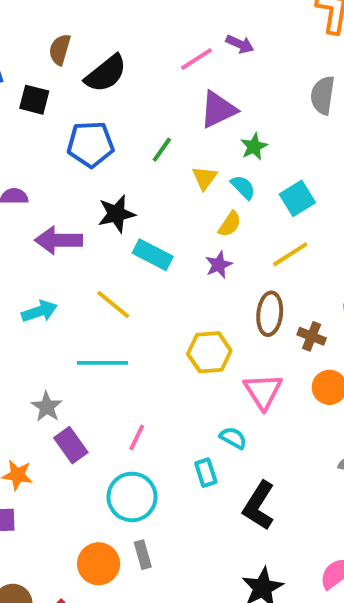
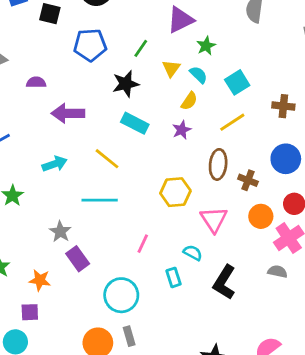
black star: (116, 214) -> (126, 84), moved
pink line: (137, 437) -> (143, 244), moved
black L-shape: (259, 506) -> (224, 282), moved

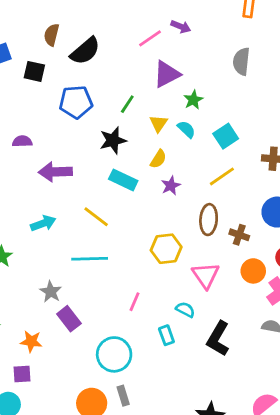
yellow semicircle: (189, 101) -> (158, 159), moved

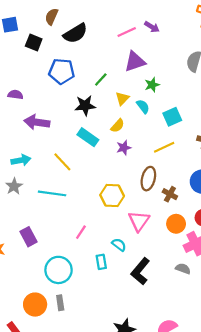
gray star: (51, 292) -> (14, 186), moved

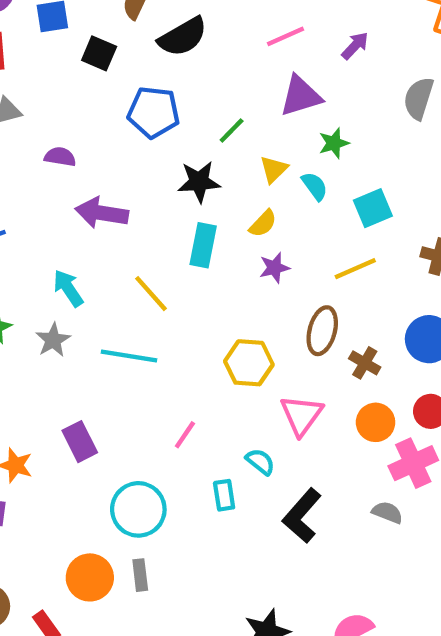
purple arrow: (152, 27) -> (355, 46), moved, turned -80
cyan rectangle: (88, 137) -> (203, 245), turned 65
cyan arrow: (21, 160) -> (68, 288), turned -114

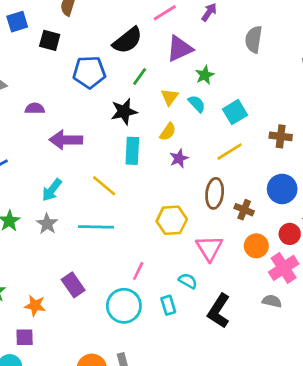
black semicircle: (183, 37) -> (127, 40), moved
cyan arrow: (68, 288) -> (52, 190), turned -100
cyan circle: (138, 509) -> (124, 306), moved

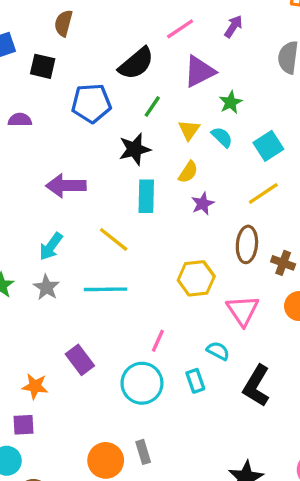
purple semicircle: (35, 109) -> (20, 120), moved

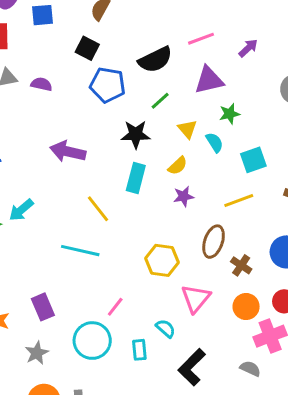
black square: (43, 66) -> (87, 48), moved
yellow triangle: (189, 130) -> (187, 129), turned -30
cyan arrow: (51, 246) -> (21, 210), moved
gray star: (46, 287) -> (37, 353), moved

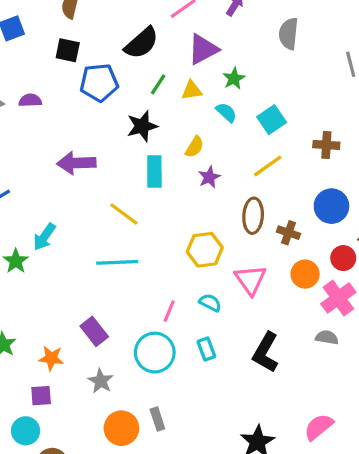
yellow triangle: (187, 129) -> (192, 90), moved, turned -42
cyan semicircle: (166, 328) -> (210, 303), moved

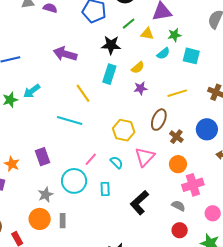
cyan semicircle: (226, 112) -> (163, 53), turned 80
cyan square: (272, 120) -> (191, 56), moved, turned 30
red circle: (343, 258) -> (180, 230), moved
gray star: (101, 381) -> (46, 195), moved

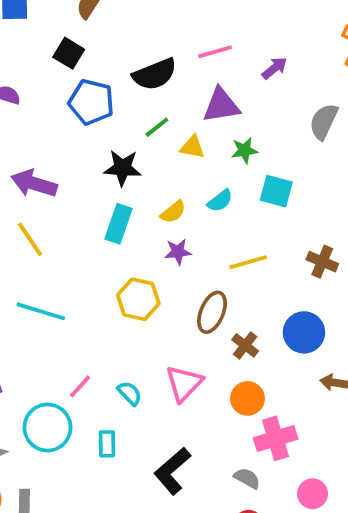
cyan semicircle: (163, 53) -> (220, 201), moved
yellow line: (83, 93) -> (30, 239), moved
yellow hexagon: (124, 130) -> (138, 299), moved

